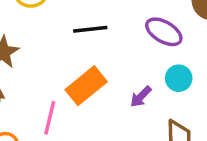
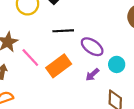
purple ellipse: (164, 32) -> (92, 47), moved
pink line: (50, 118) -> (30, 58), moved, turned -60

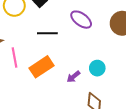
purple ellipse: (92, 47) -> (81, 20), moved
pink line: (30, 58) -> (14, 57), turned 30

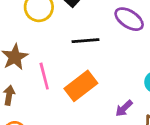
purple arrow: (73, 77) -> (124, 108), moved

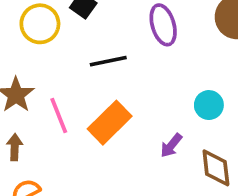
purple ellipse: (129, 19) -> (163, 25), turned 48

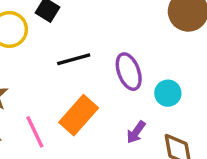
purple ellipse: (163, 25) -> (129, 72), moved
pink line: (59, 116) -> (35, 132), moved

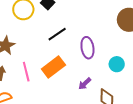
black line: (74, 59) -> (57, 34), turned -30
cyan circle: (168, 93) -> (117, 64), moved

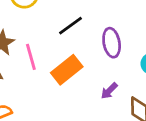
pink line: (26, 72) -> (31, 57), moved

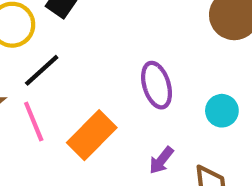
black line: (70, 26) -> (42, 70), moved

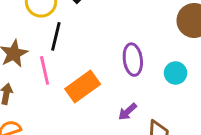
black line: (42, 70) -> (56, 36), turned -44
cyan circle: (222, 111) -> (176, 73), moved

